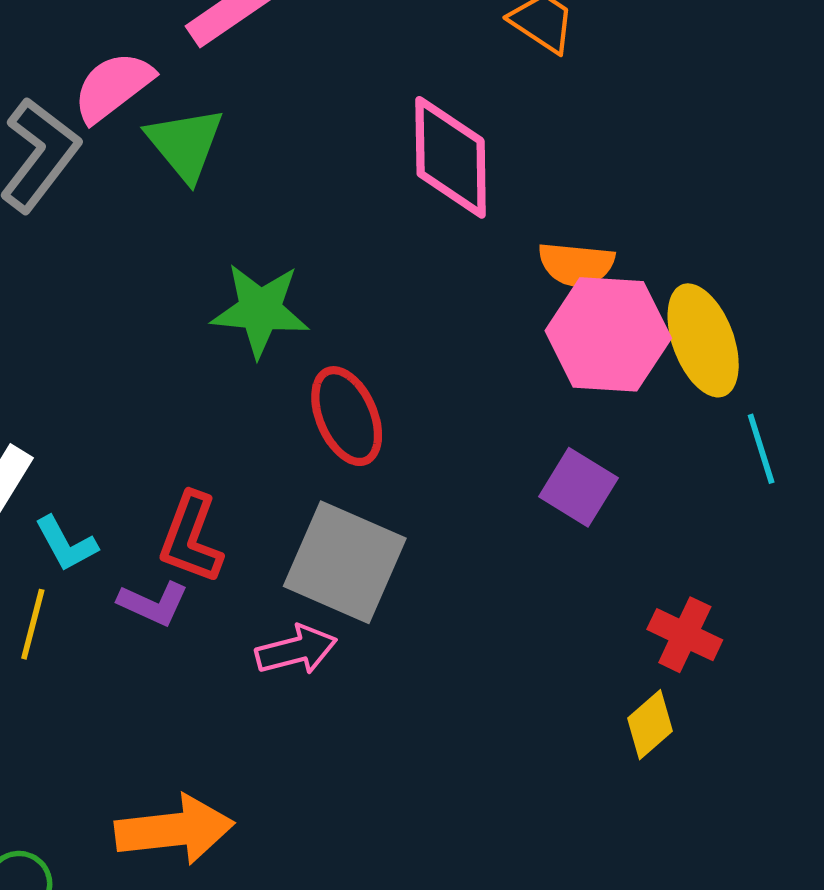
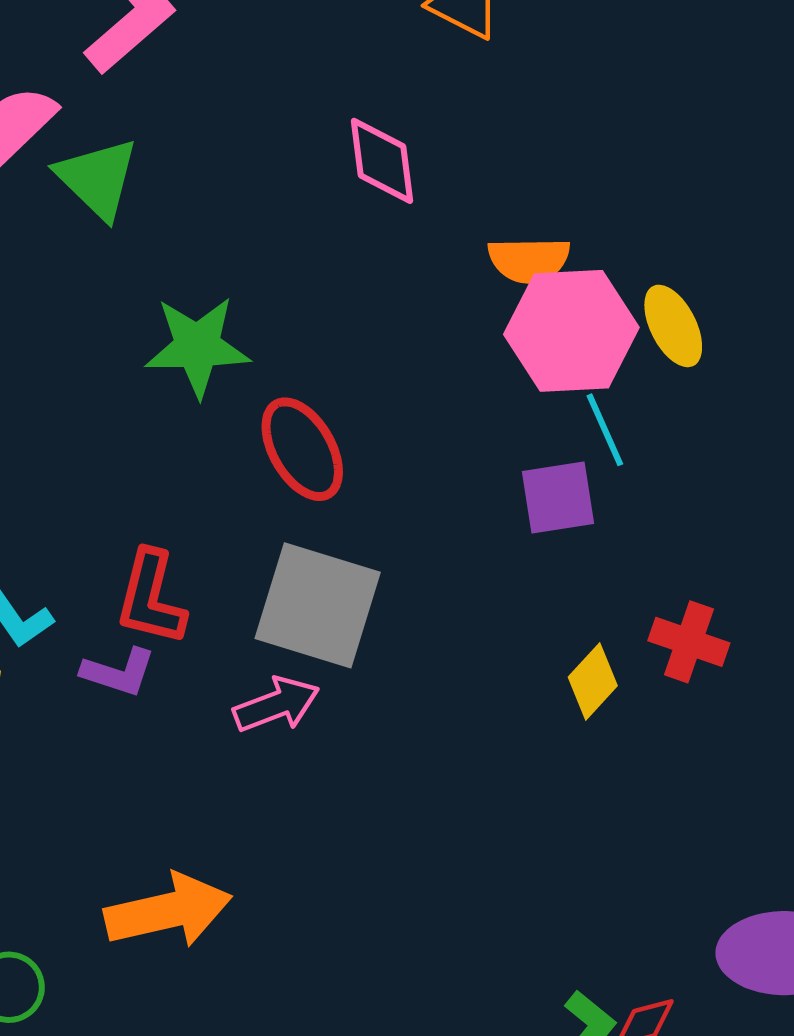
pink diamond: (451, 157) -> (382, 161), size x0.7
yellow ellipse: (703, 340) -> (673, 326), size x0.7
cyan line: (761, 449) -> (605, 430), moved
purple square: (578, 487) -> (558, 497), turned -34
yellow diamond: (650, 725) -> (593, 681), moved

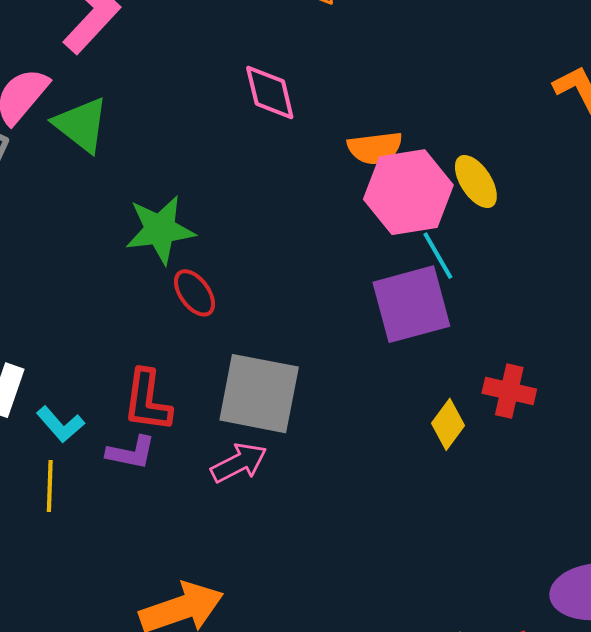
red ellipse: (302, 449) -> (195, 293), moved, size x0.7
purple square: (558, 497) -> (411, 304), size x1.5

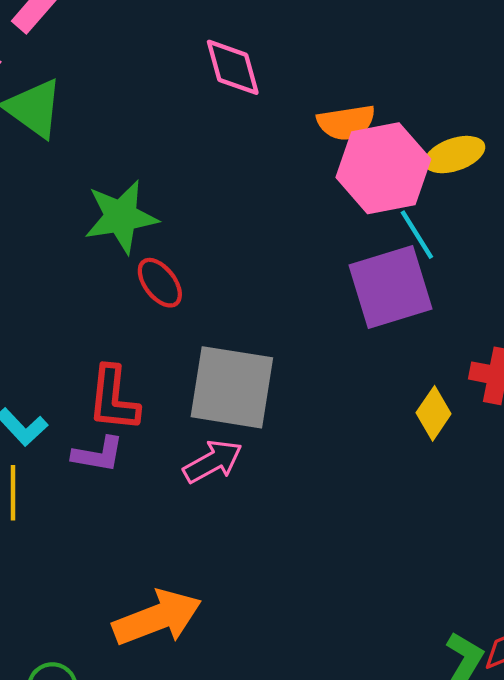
yellow ellipse: (476, 182) -> (455, 155), turned -74

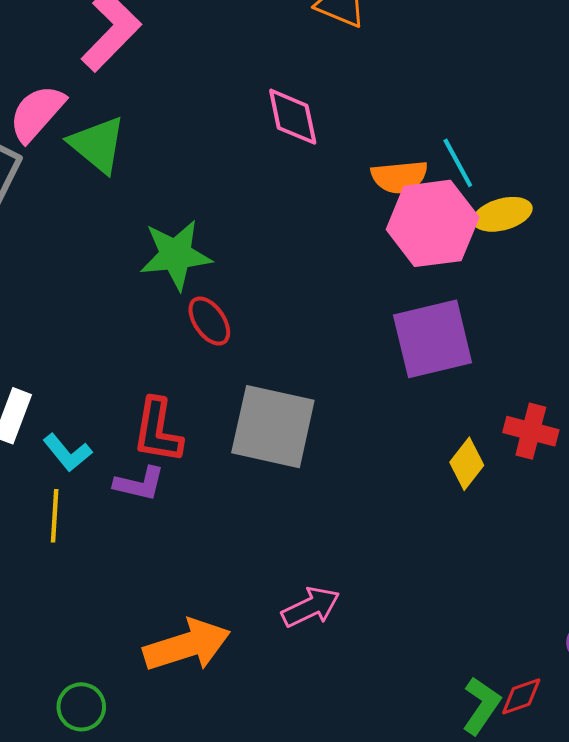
cyan line: (417, 235) -> (458, 163), moved
pink arrow: (213, 461) -> (311, 607), moved

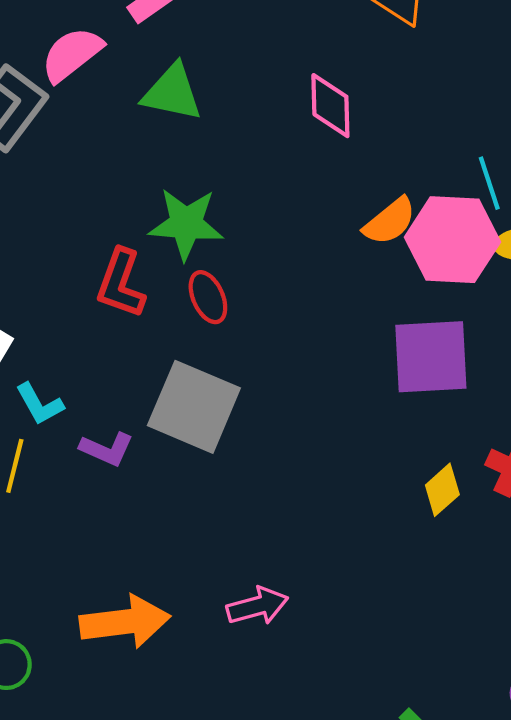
green triangle: (97, 145) -> (172, 93), moved, turned -38
orange semicircle: (399, 177) -> (390, 221), moved, turned -44
gray square: (273, 427) -> (194, 407), moved
red L-shape: (158, 431) -> (121, 283), moved

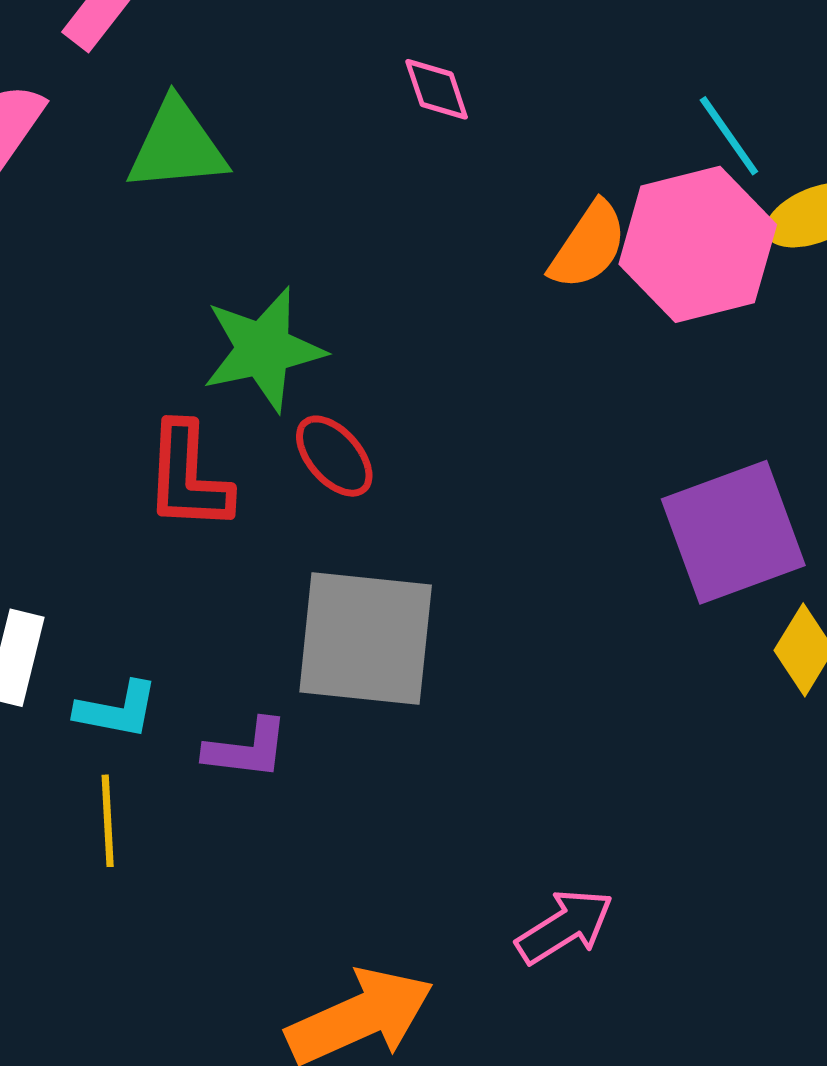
pink diamond: (330, 106) -> (437, 89), size x0.7
purple square: (431, 357) -> (733, 532), moved
cyan L-shape: (40, 404) -> (117, 710), turned -33

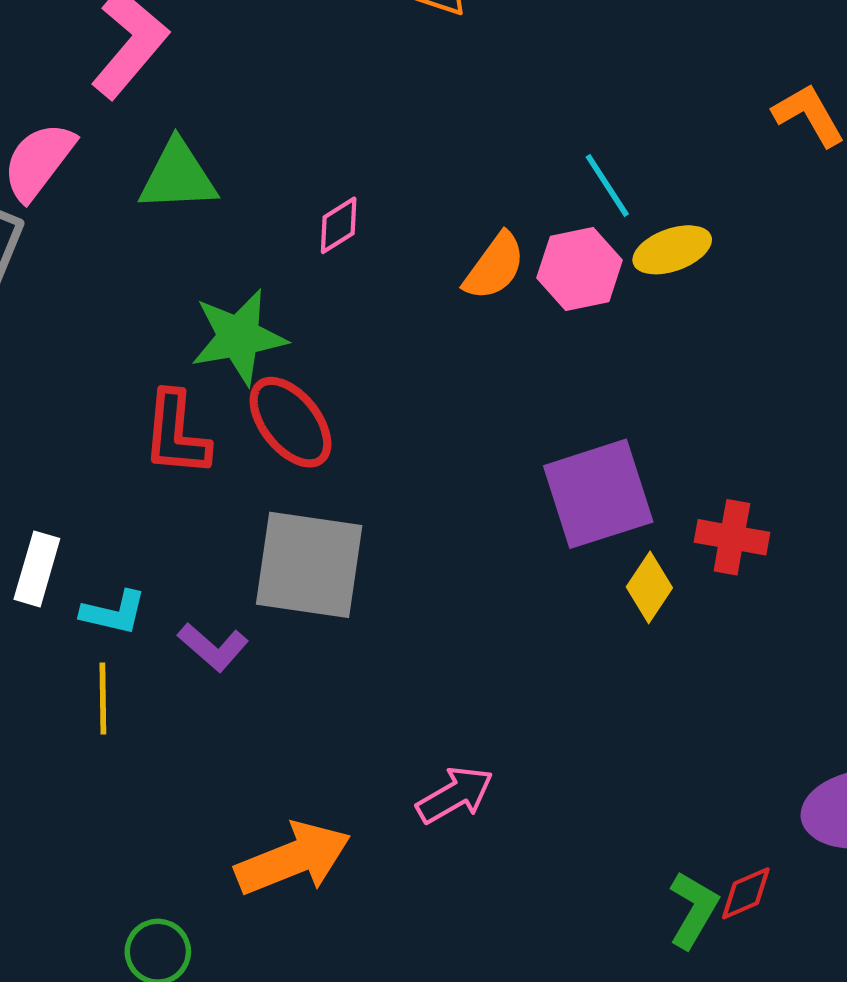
pink diamond: (437, 89) -> (339, 225), moved, turned 74
pink hexagon: (698, 244) -> (580, 269), size x0.7
red ellipse: (334, 456) -> (290, 422), size x1.4
purple L-shape: (247, 749) -> (213, 647), turned 32

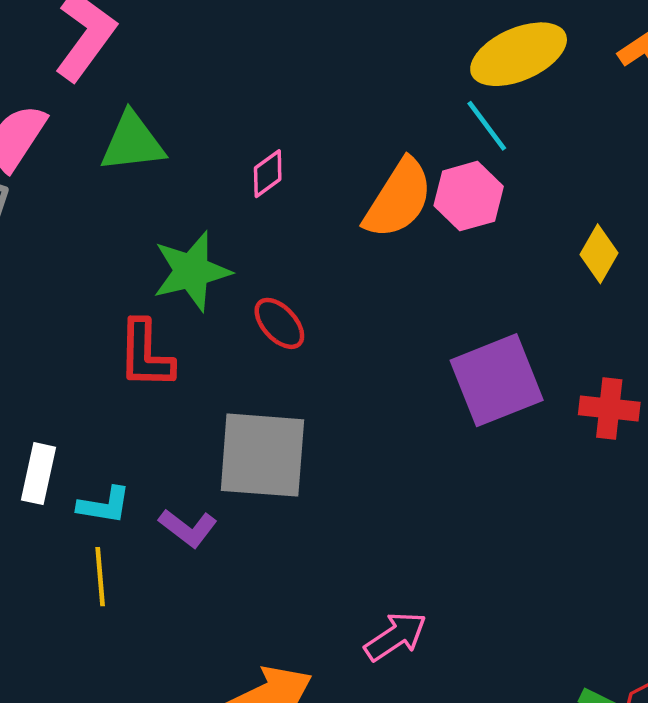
yellow ellipse: (672, 250) -> (519, 54), moved, size x1.5
orange semicircle: (494, 267) -> (398, 199), size x1.4
red ellipse: (290, 422) -> (279, 323), moved, size x0.7
yellow diamond: (649, 587) -> (599, 254), moved

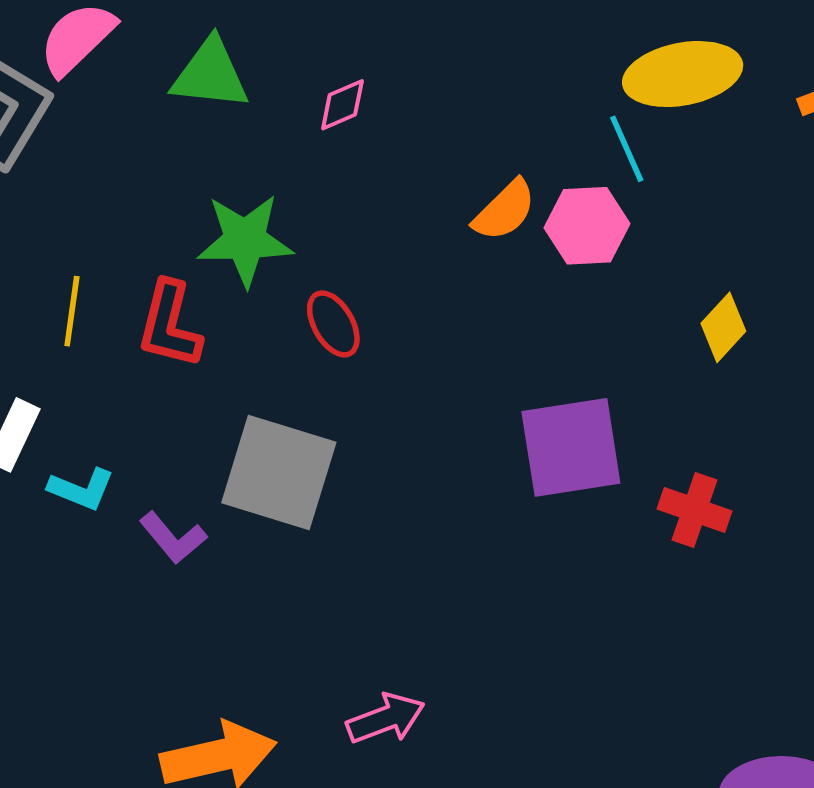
pink diamond: (268, 174) -> (342, 105), moved
orange semicircle: (398, 199) -> (505, 210), size x0.7
yellow line: (100, 577) -> (72, 311), moved

